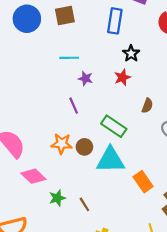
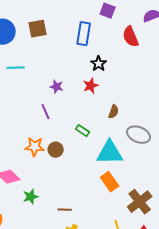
cyan line: (69, 58) -> (16, 68), moved
green rectangle: (114, 126) -> (83, 131), size x0.6
cyan triangle: (110, 160) -> (110, 153), moved
brown line: (84, 204) -> (65, 210), moved, turned -56

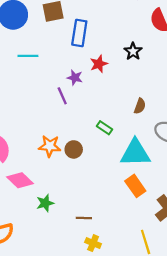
blue rectangle: (84, 34) -> (79, 33), moved
black star: (99, 64) -> (133, 51), moved
red star: (91, 86) -> (99, 64), moved
purple line: (46, 112) -> (62, 96), moved

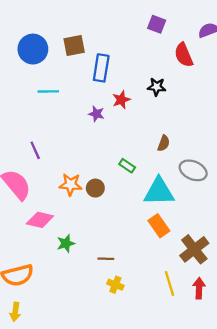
black star: (133, 51) -> (157, 87), turned -30
purple line: (62, 96) -> (35, 150), moved
pink diamond: (20, 180) -> (40, 220), turned -30

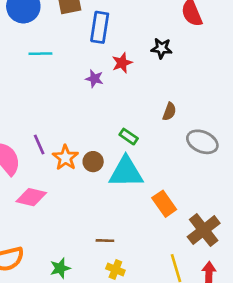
purple line: (35, 150) -> (39, 144), moved
orange star: (71, 185) -> (65, 158), turned 30
cyan triangle: (159, 192) -> (126, 172), moved
green star: (66, 243) -> (60, 268), moved

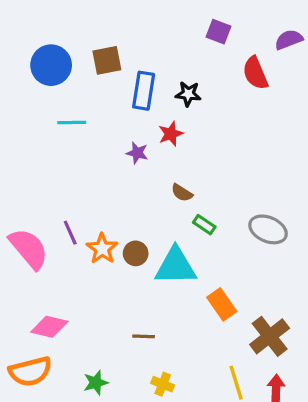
black star: (162, 48) -> (188, 94), moved
brown semicircle: (169, 112) -> (182, 193), moved, turned 102
green rectangle: (129, 137) -> (204, 225), moved
pink diamond: (31, 197) -> (49, 327), moved
brown line: (105, 241) -> (144, 336), moved

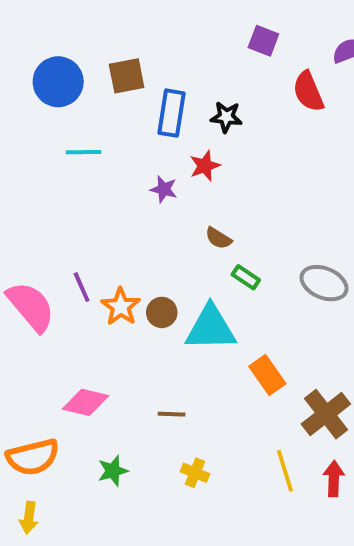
pink diamond: (49, 327) -> (86, 402), moved

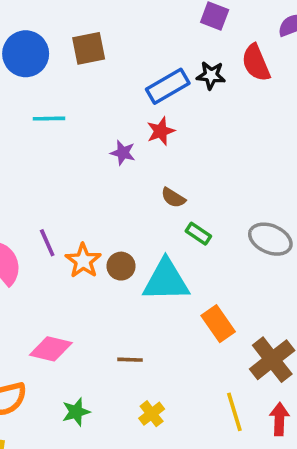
blue rectangle: (172, 113) -> (168, 86), moved, turned 51
black star: (226, 117) -> (211, 75), moved
yellow cross: (195, 473) -> (152, 414), turned 30

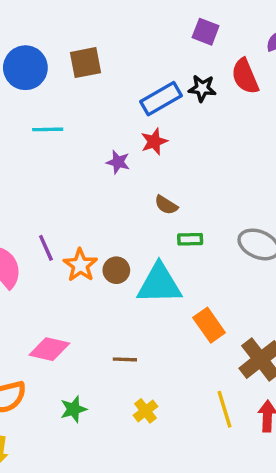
green rectangle: (198, 234) -> (190, 239), turned -35

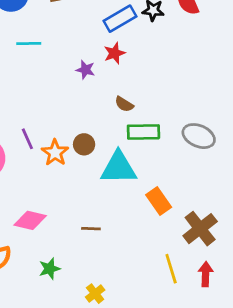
green rectangle: (190, 239) -> (143, 132), size x1.6
brown circle: (116, 270) -> (84, 144), moved
yellow cross: (146, 411) -> (95, 294), moved

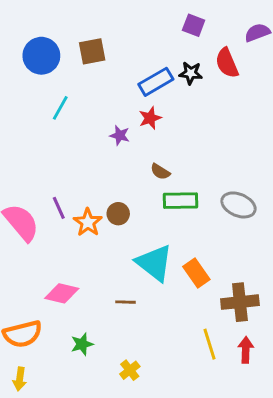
cyan line: (29, 43) -> (60, 108), turned -60
cyan triangle: (119, 168) -> (154, 263), moved, turned 39
brown cross: (200, 229) -> (240, 302), turned 32

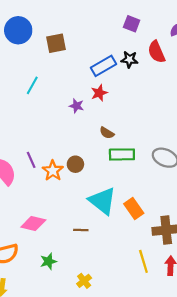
blue circle: (41, 56) -> (18, 30), moved

